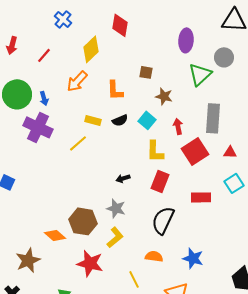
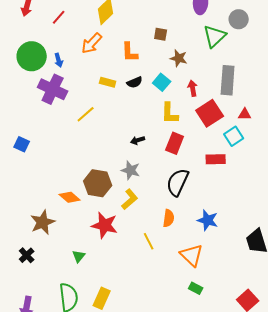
yellow line: (78, 143) -> (86, 114), moved
cyan square: (234, 183) -> (234, 136), moved
orange semicircle: (154, 256) -> (169, 218), turned 90

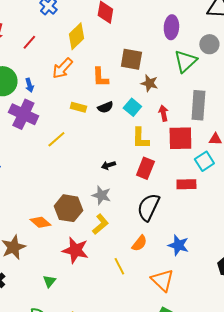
brown square: (161, 34) -> (131, 59), size x1.6
red square: (210, 113) -> (180, 138), turned 32
orange semicircle: (169, 218) -> (139, 243), turned 30

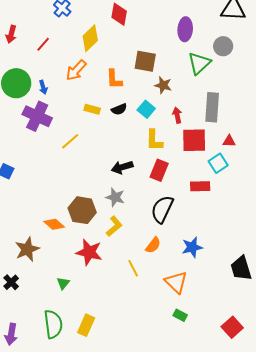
black arrow: (108, 165) -> (122, 167), size x1.5
blue star: (178, 245) -> (192, 247), turned -30

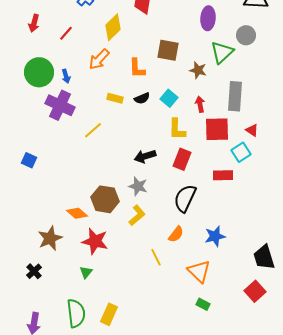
brown star: (163, 85) -> (198, 70), moved
red triangle: (229, 141) -> (252, 130), turned 32
red star: (89, 252) -> (95, 241), moved
red square: (232, 327) -> (255, 291), moved

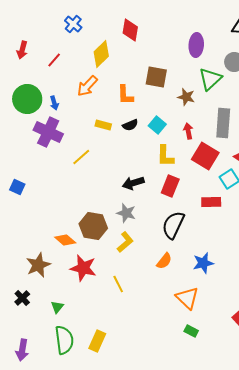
red square: (217, 129) -> (205, 156), turned 32
yellow line: (156, 257) -> (118, 284), moved
green triangle: (86, 272) -> (57, 307), moved

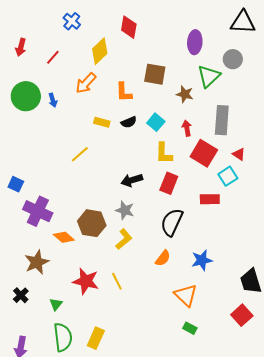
purple cross: (48, 132) -> (38, 211), moved
red star: (83, 268) -> (86, 281), moved

